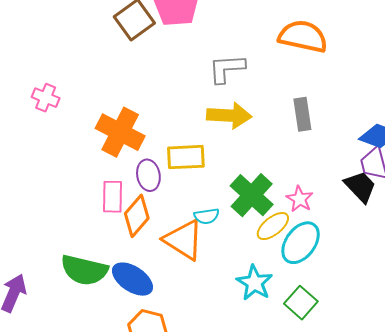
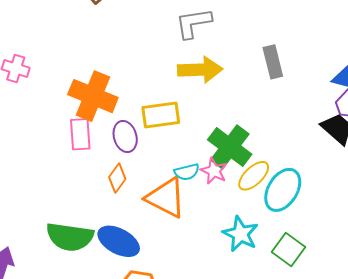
pink rectangle: (113, 197) -> (80, 134), moved
pink star: (300, 199) -> (214, 171), moved
orange diamond: (137, 216) -> (117, 178), size x0.7

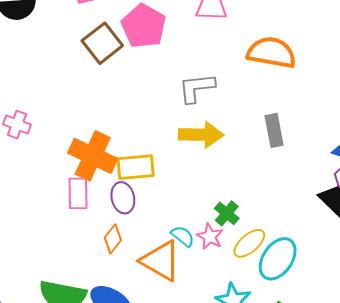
yellow rectangle: (161, 115) -> (136, 167), moved
green cross: (230, 147) -> (227, 213), size x0.6
cyan semicircle: (187, 172) -> (183, 236), turned -130

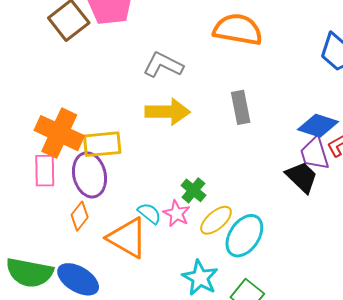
gray L-shape: (197, 88) -> (163, 65), turned 33
purple ellipse: (123, 198) -> (90, 175), size x1.4

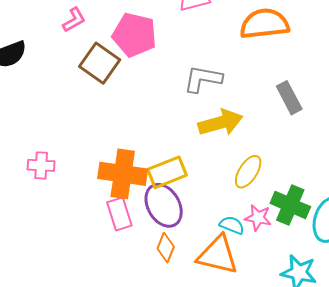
green cross: (193, 190) -> (290, 205), moved, size x1.5
yellow ellipse: (216, 220) -> (248, 172), moved

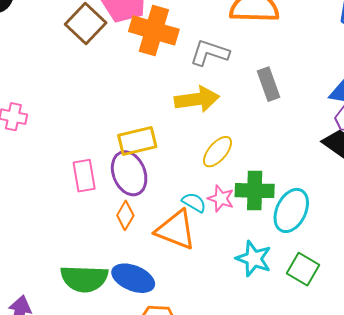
gray L-shape: (203, 79) -> (210, 53), moved
orange cross: (123, 174) -> (154, 30), moved
green cross: (290, 205) -> (255, 191), turned -30

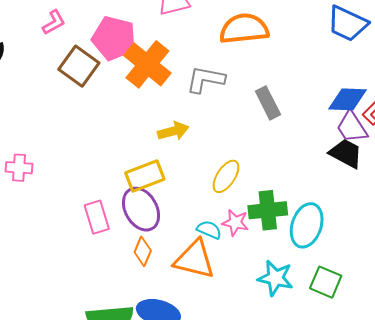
orange cross: (154, 30) -> (147, 64), turned 30
yellow arrow: (197, 99) -> (173, 131), moved, size x0.7

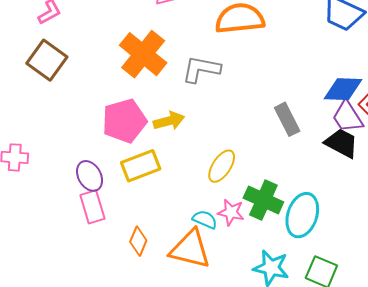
pink pentagon: (114, 38) -> (124, 121), moved, turned -30
brown square: (79, 66) -> (47, 60), moved
gray rectangle: (268, 103) -> (287, 119), moved
purple ellipse: (141, 209) -> (90, 176), moved, size x0.7
green cross: (268, 210) -> (263, 200), turned 30

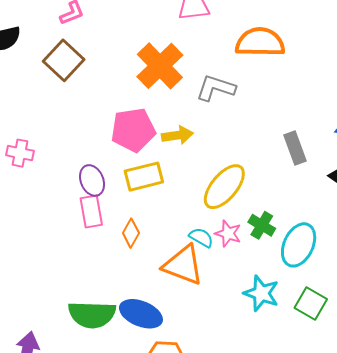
yellow ellipse: (222, 166) -> (224, 187), size x1.4
green cross: (263, 200) -> (262, 225), size x0.7
orange diamond: (138, 241) -> (131, 233), moved

